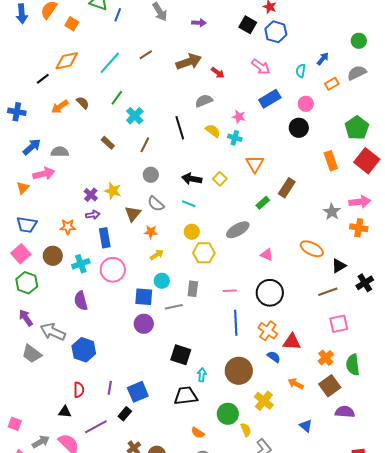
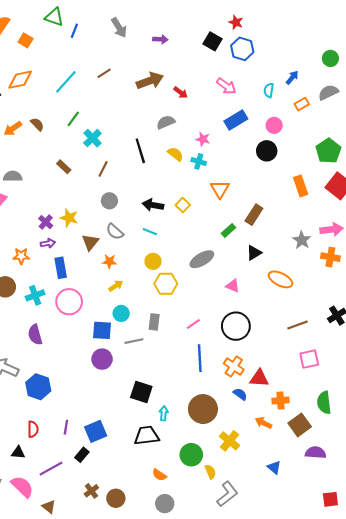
black triangle: (339, 266) -> (254, 253), moved
pink line: (230, 291) -> (193, 324), turned -32
orange cross: (326, 358) -> (280, 401), moved, turned 35

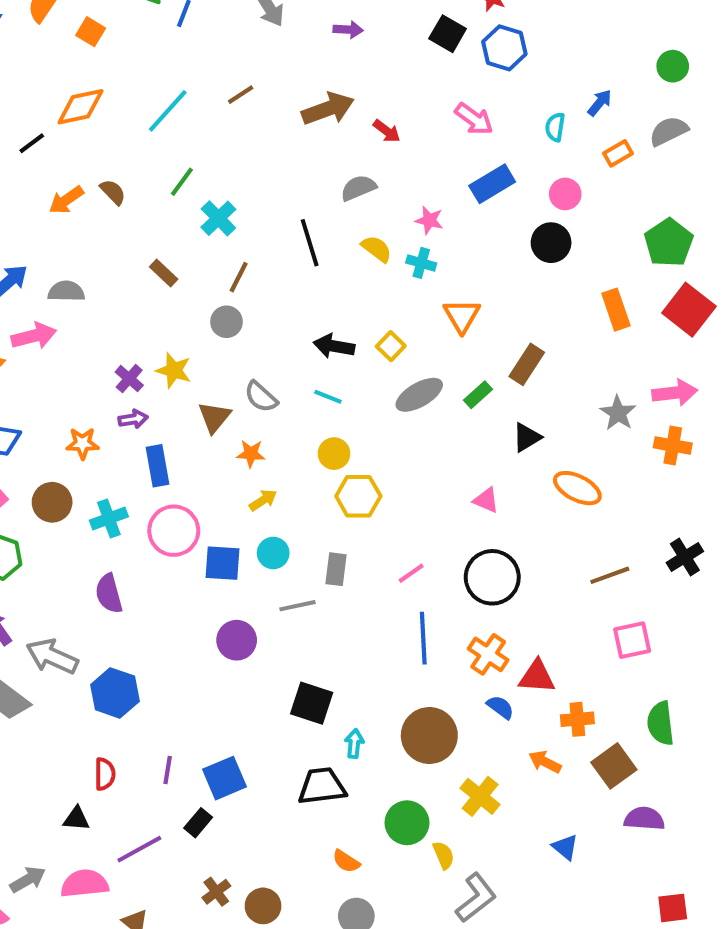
gray circle: (109, 201) -> (226, 322), moved
gray ellipse: (202, 259) -> (419, 395), moved
blue square: (102, 330) -> (222, 563), moved
pink semicircle: (22, 487) -> (85, 884), turned -50

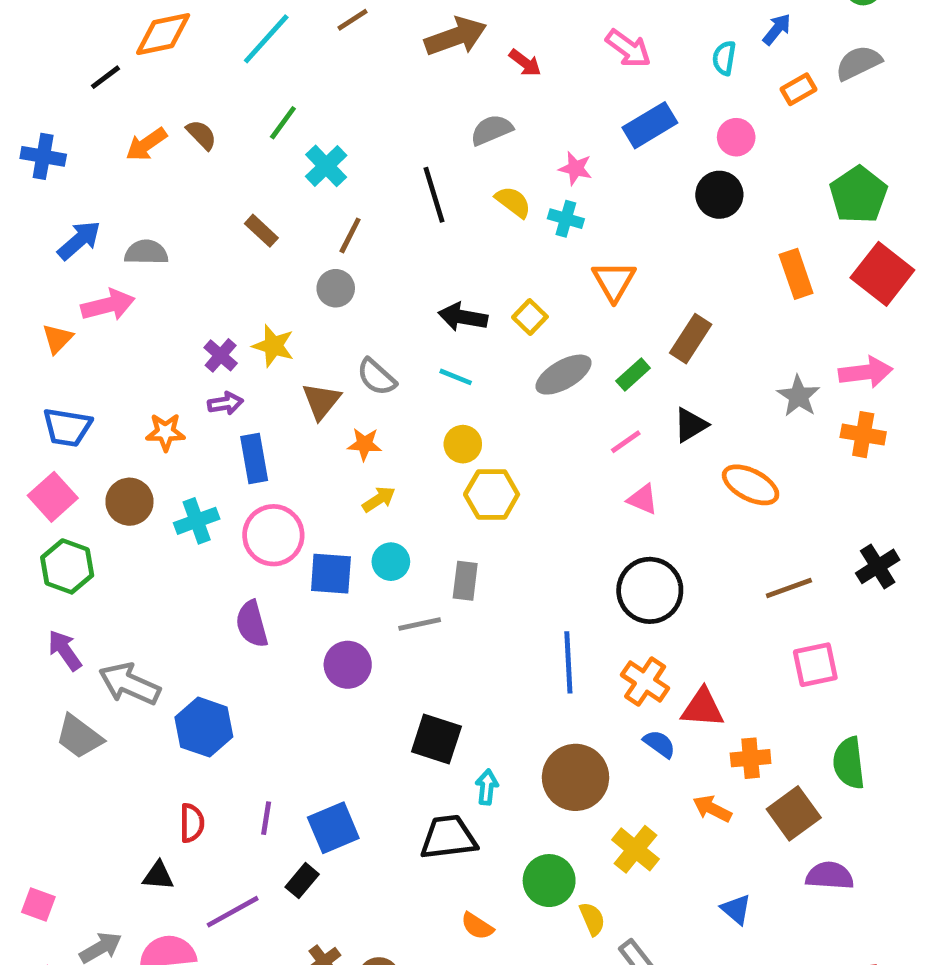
pink line: (411, 573) -> (626, 442), moved
purple semicircle: (109, 594) -> (252, 624), moved

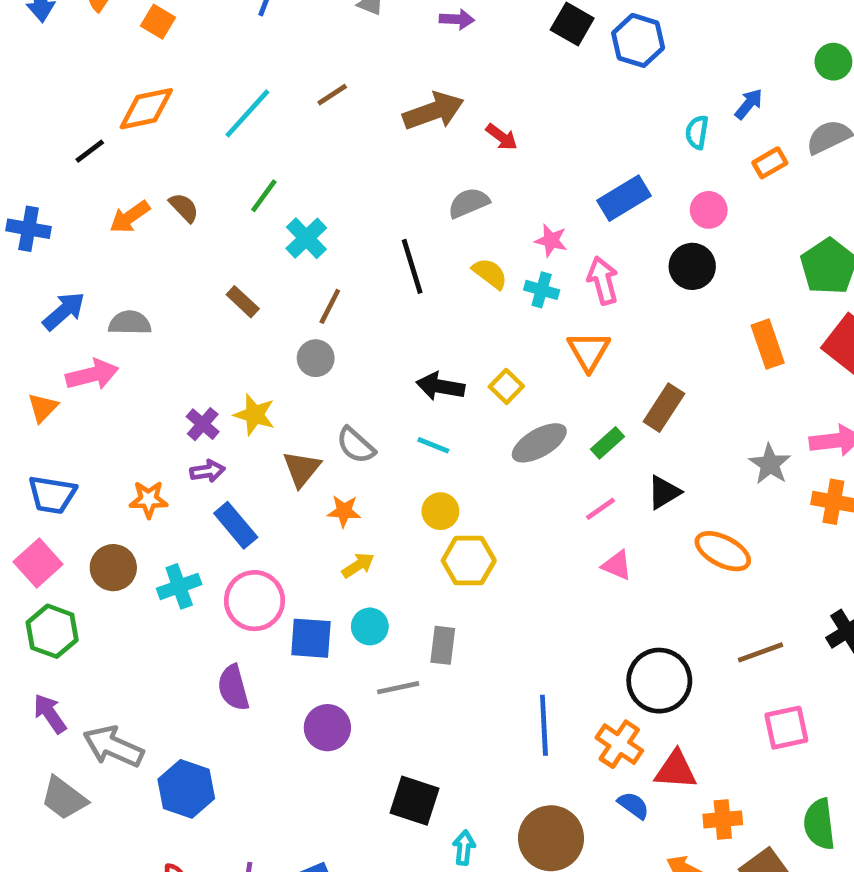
pink arrow: (628, 48) -> (603, 281), moved, turned -141
blue rectangle: (254, 458) -> (236, 525), turned -30
black circle: (650, 590) -> (659, 681), moved

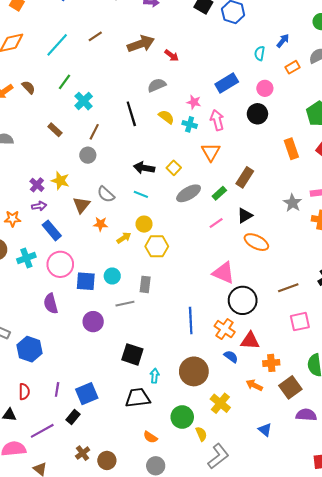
orange ellipse: (723, 551) -> (256, 242), moved
yellow arrow: (358, 565) -> (124, 238), moved
pink triangle: (617, 565) -> (224, 273), moved, size x1.6

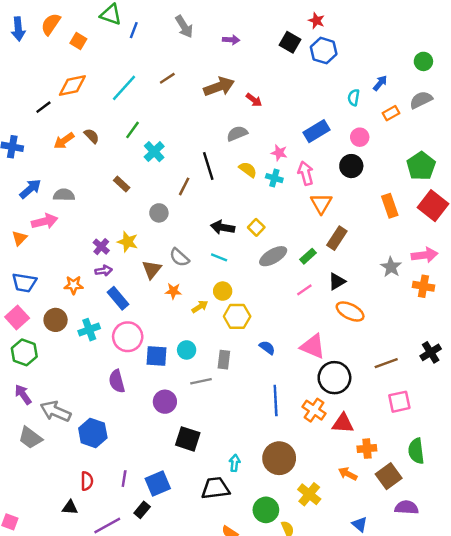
brown line: (94, 132) -> (184, 186), moved
orange triangle: (211, 152) -> (321, 203), moved
black square: (132, 354) -> (188, 439), moved
blue semicircle: (231, 357) -> (267, 348), moved

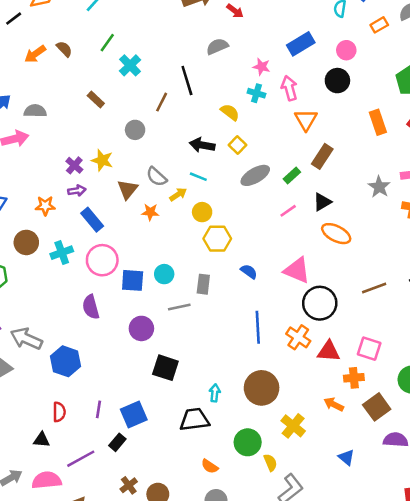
yellow semicircle: (248, 170) -> (230, 112), moved
yellow arrow: (200, 307) -> (178, 194), moved
pink square: (399, 402) -> (369, 349), moved, turned 30

